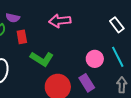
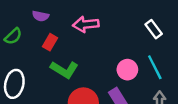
purple semicircle: (13, 18) -> (40, 16), moved
red rectangle: (22, 37) -> (50, 42), moved, turned 40

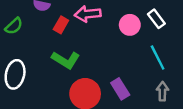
red rectangle: (50, 42) -> (61, 25), moved
pink circle: (127, 70) -> (130, 25), moved

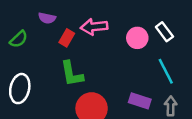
green L-shape: (66, 60) -> (72, 74), turned 48
purple rectangle: (120, 89) -> (140, 101), moved, turned -40

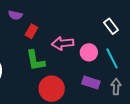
pink arrow: (94, 27) -> (63, 43), moved
pink circle: (137, 38) -> (89, 52), moved

